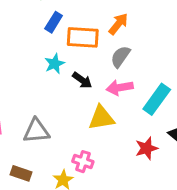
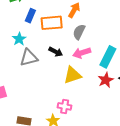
cyan star: (55, 64) -> (19, 39), moved
gray triangle: (36, 131) -> (29, 58), moved
red star: (147, 148) -> (106, 80), moved

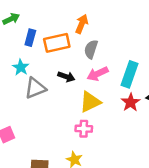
pink cross: (65, 106) -> (84, 129), moved

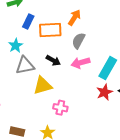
yellow triangle: (90, 102) -> (43, 86), moved

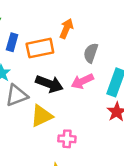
gray semicircle: (79, 41) -> (91, 53), moved
black arrow: (53, 60) -> (49, 84), size x1.5

